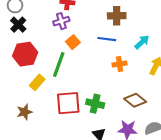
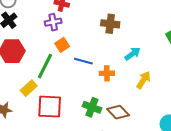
blue line: (107, 39) -> (83, 61), moved
yellow rectangle: (37, 82) -> (29, 88), moved
green cross: (95, 104) -> (92, 107), moved

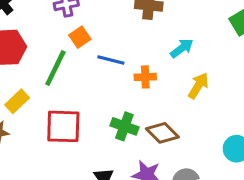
yellow rectangle: (29, 88) -> (17, 101), moved

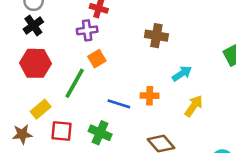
blue line: (111, 60) -> (119, 104), moved
red square: (63, 126) -> (61, 131), moved, size x0.7
green cross: (124, 126) -> (100, 133), moved

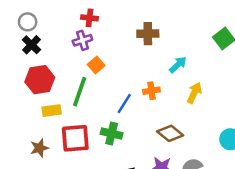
blue line: (119, 104) -> (124, 103), turned -65
yellow rectangle: (41, 109) -> (52, 111), moved, turned 42
red square: (61, 131) -> (75, 138), size x1.4

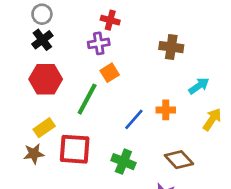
yellow rectangle: (52, 111) -> (44, 128), moved, turned -36
green cross: (112, 134) -> (123, 162), moved

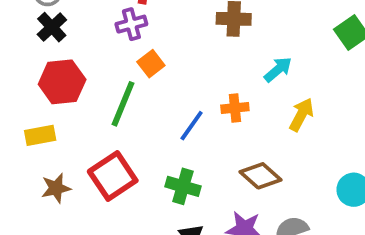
yellow rectangle: (44, 128) -> (40, 135), moved, turned 30
red square: (75, 149) -> (113, 176), turned -32

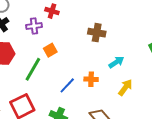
purple cross: (131, 24) -> (34, 26), moved

